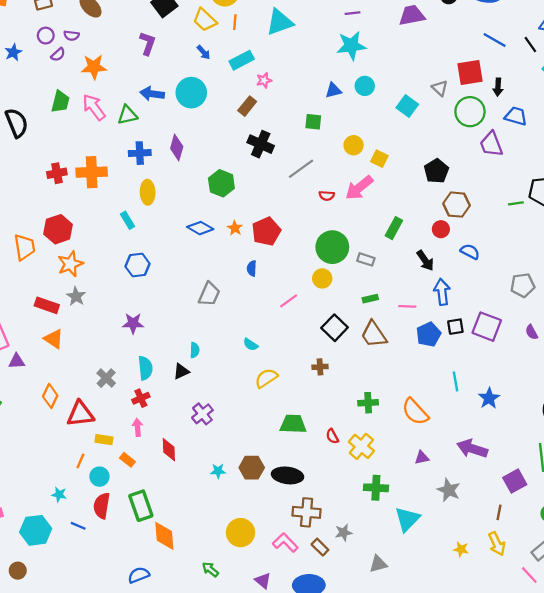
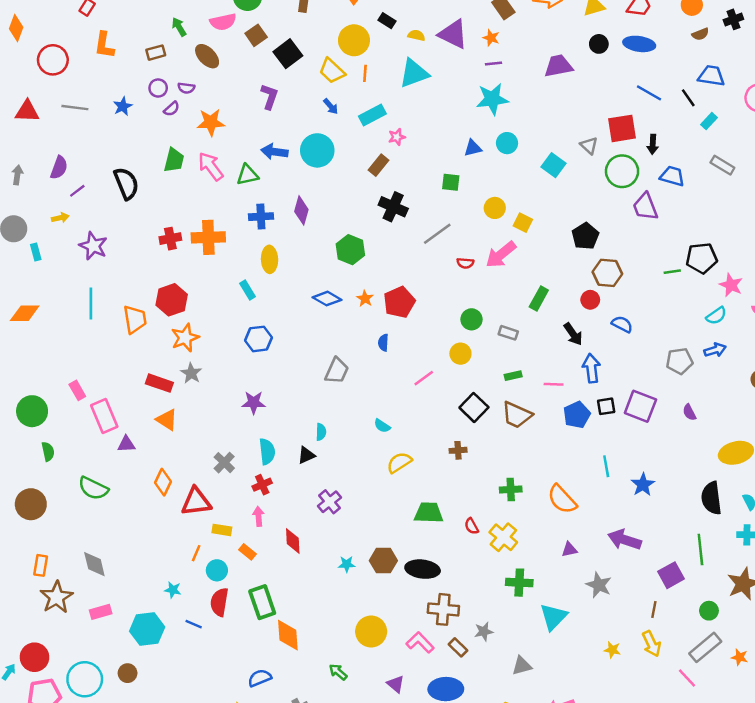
green circle: (332, 247) -> (471, 319), size x0.6
brown trapezoid: (374, 334) -> (517, 415), turned -32

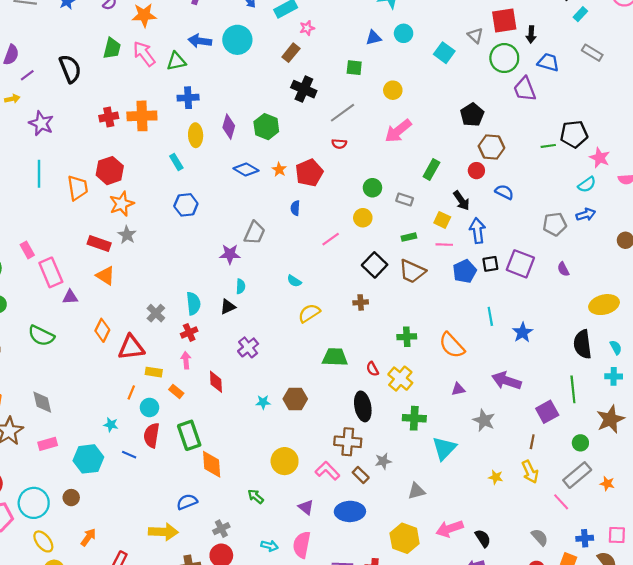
purple diamond: (301, 210) -> (229, 127), moved
yellow square: (523, 223) -> (442, 220), moved
red semicircle: (465, 263) -> (339, 144), moved
purple star: (254, 403) -> (230, 254), moved
black ellipse: (423, 569) -> (363, 406), moved, turned 72

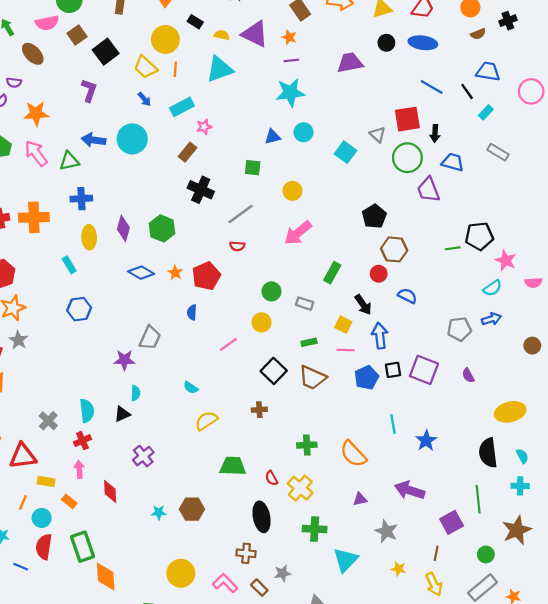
brown cross: (348, 442) -> (246, 553), size x0.7
yellow star: (496, 477) -> (399, 569), moved

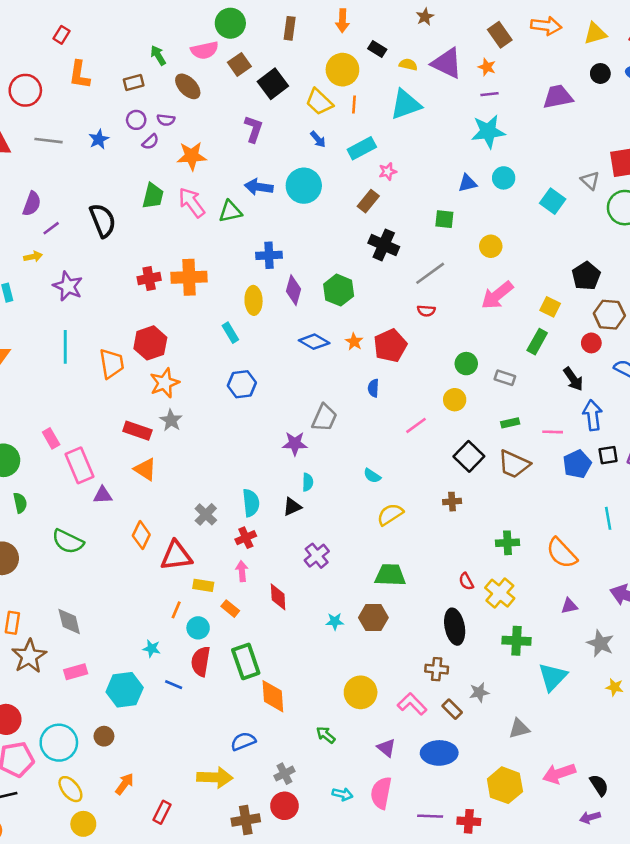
blue cross: (81, 199) -> (269, 255), moved
yellow square: (343, 325) -> (550, 307), moved
green trapezoid: (233, 466) -> (390, 575), moved

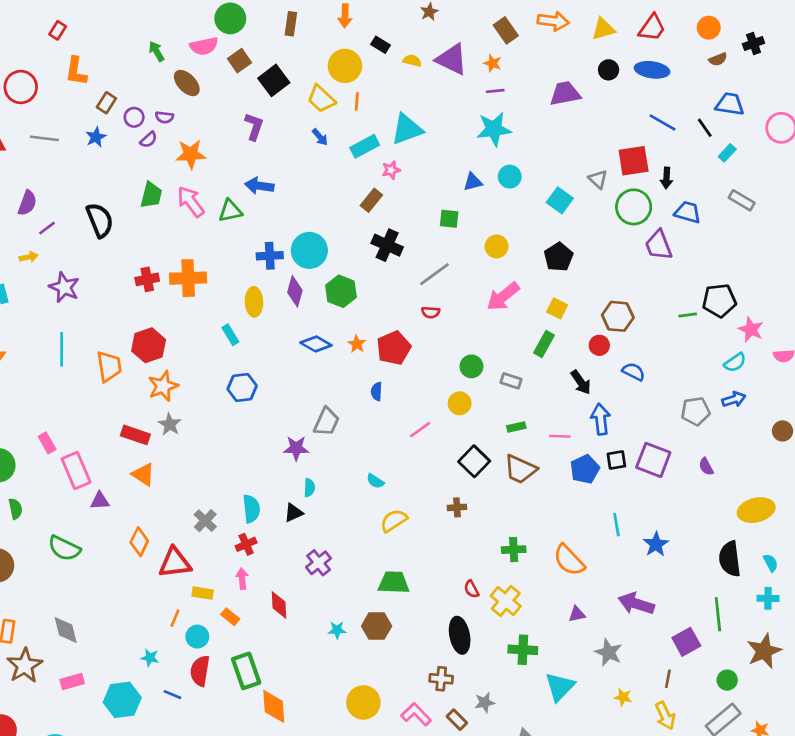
brown rectangle: (134, 83) -> (106, 103), moved, turned -42
cyan triangle: (406, 104) -> (407, 129), moved
cyan circle: (304, 186) -> (309, 250), moved
black pentagon: (586, 276) -> (558, 257), moved

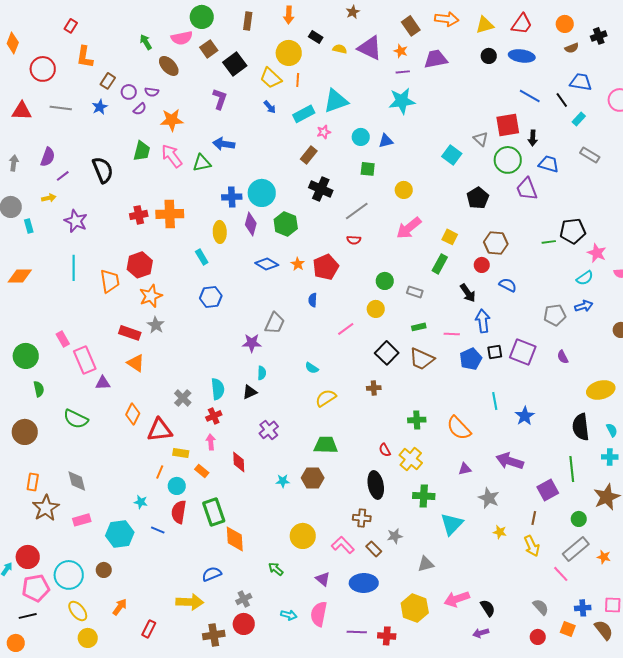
purple trapezoid: (565, 94) -> (436, 59), moved
cyan circle: (510, 177) -> (361, 137), moved
black pentagon: (558, 257) -> (478, 198), moved

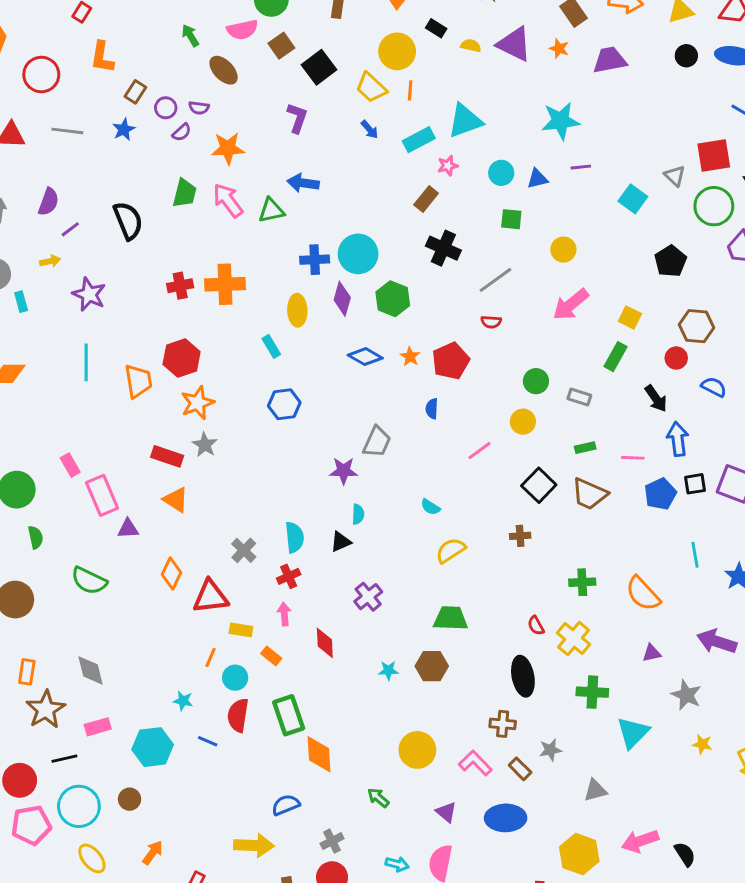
purple line: (403, 72) -> (581, 167), moved
black line: (28, 616) -> (64, 759), moved

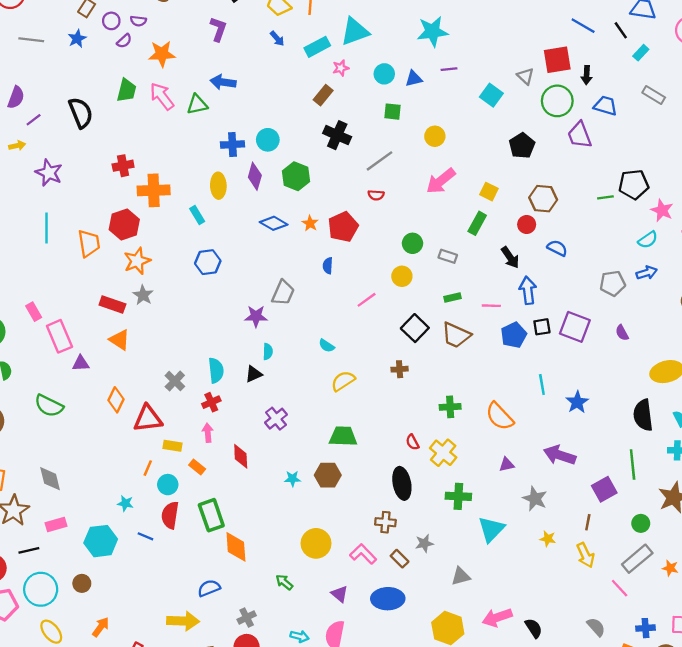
cyan circle: (358, 254) -> (268, 140), size x0.7
orange cross: (225, 284) -> (154, 190), moved

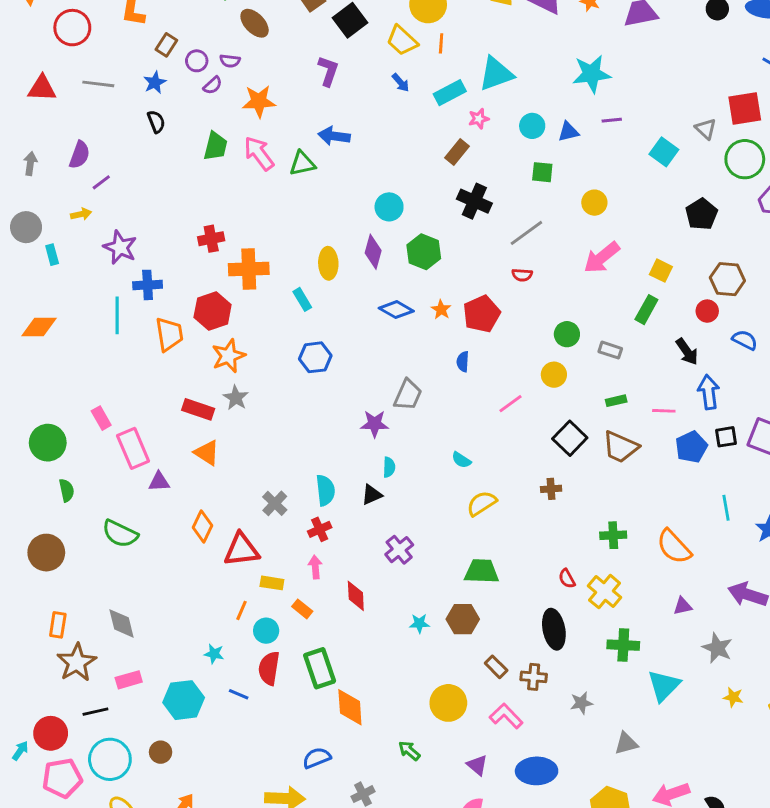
black semicircle: (81, 113) -> (156, 122), moved, size x0.6
blue cross: (232, 144) -> (148, 285), moved
brown rectangle: (400, 559) -> (496, 667), moved

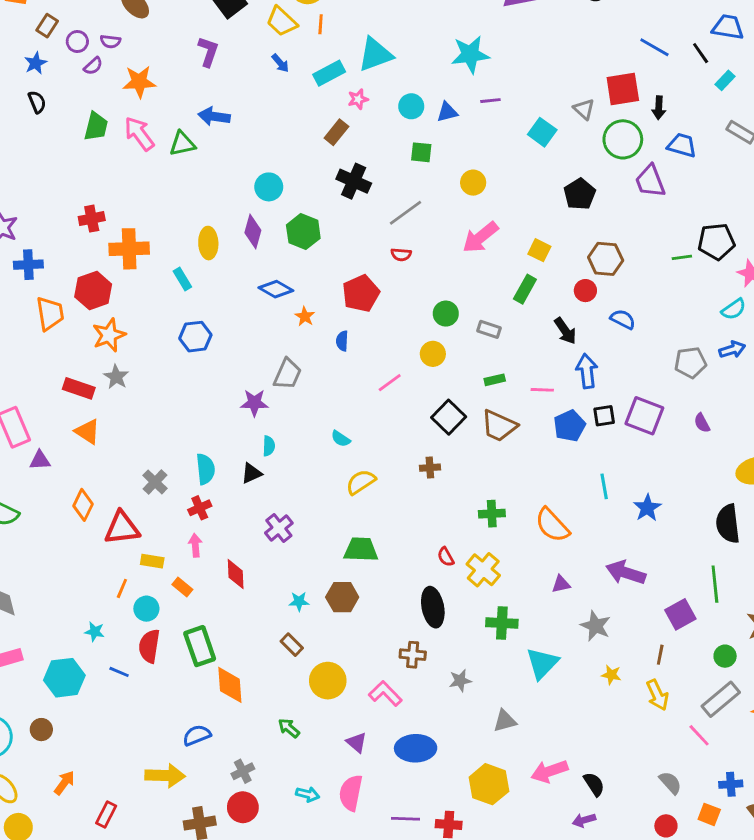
orange star: (441, 310) -> (305, 316), moved
brown rectangle: (496, 667) -> (292, 645), moved

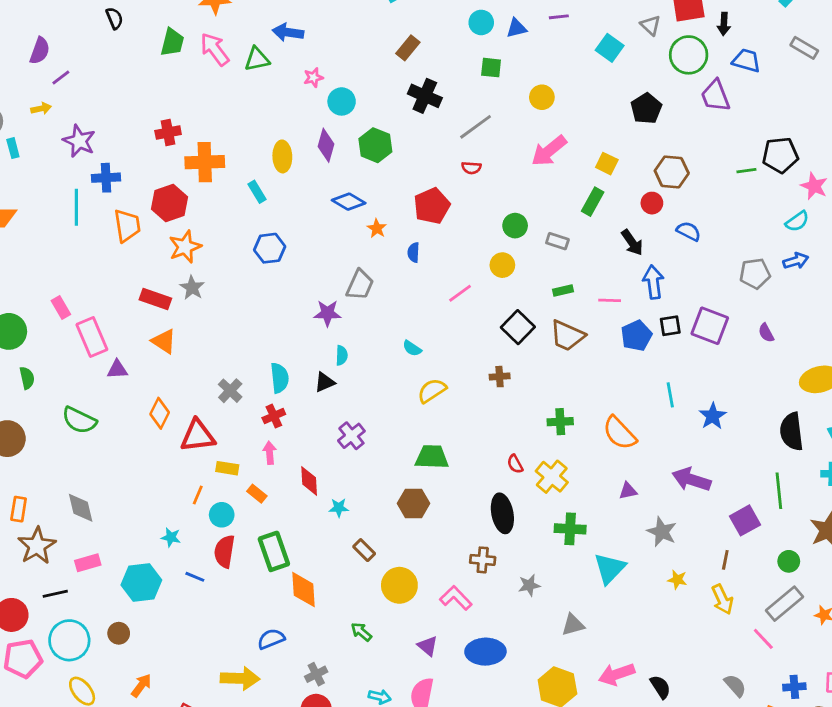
pink star: (358, 99) -> (313, 77), moved
cyan star: (299, 601) -> (339, 508), moved

